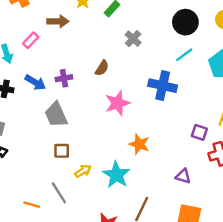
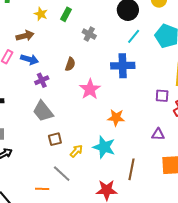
blue arrow: (35, 82) -> (30, 59), moved

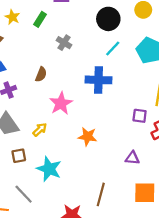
cyan star: (104, 147) -> (49, 169), moved
yellow arrow: (76, 151) -> (40, 130), moved

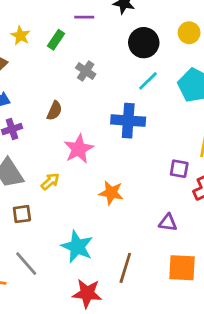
cyan star: (49, 169) -> (77, 247), moved

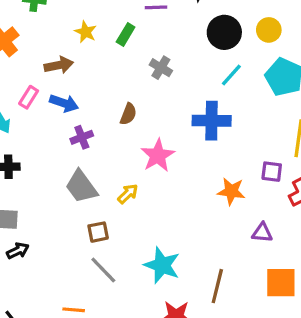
yellow circle: (189, 33) -> (269, 30), moved
orange star: (111, 193) -> (231, 191), moved
gray line: (26, 264) -> (103, 270), moved

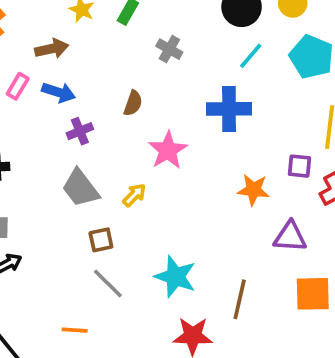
purple triangle: (262, 233) -> (290, 237), size x1.4

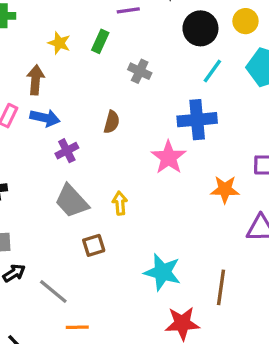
brown arrow: (52, 49) -> (36, 80), turned -68
pink star: (168, 150) -> (169, 157), moved
yellow arrow: (134, 195) -> (120, 203), turned -45
gray line: (108, 283) -> (53, 291), moved

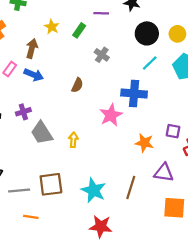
purple cross: (67, 151) -> (23, 112), moved
brown square: (94, 245) -> (51, 184), moved, size x1.6
brown line: (221, 287) -> (131, 187), moved
gray line: (53, 291) -> (19, 191), turned -55

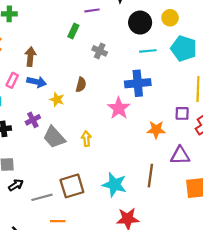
yellow star: (52, 27) -> (57, 99), moved
cyan line: (150, 63) -> (148, 51), turned 49

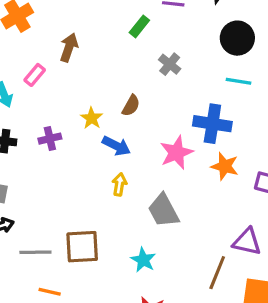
blue arrow: (37, 82) -> (116, 146), moved
orange star: (156, 130) -> (225, 166), moved
gray trapezoid: (54, 137) -> (163, 211), moved
brown line: (150, 176) -> (217, 273), moved
cyan star: (114, 185) -> (143, 260), size x0.7

